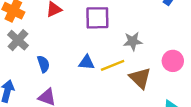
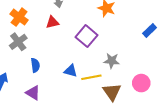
purple square: (97, 18) -> (87, 36), turned 30

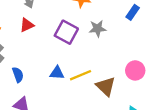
gray star: (112, 61) -> (97, 29), moved

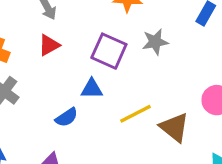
blue triangle: (57, 73) -> (92, 89), moved
blue semicircle: (18, 75) -> (67, 117), moved, turned 80

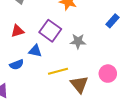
gray star: (155, 42) -> (78, 41), moved
red triangle: (49, 45) -> (18, 31), moved

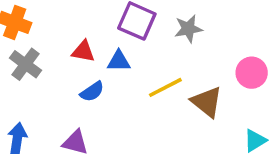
red triangle: (18, 31) -> (83, 51), moved, turned 40

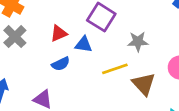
gray star: (188, 29) -> (138, 42), moved
red triangle: (83, 51) -> (59, 33), turned -42

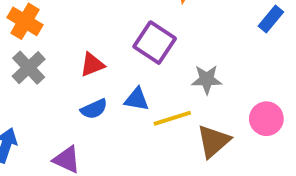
blue triangle: (84, 44) -> (137, 99), moved
brown triangle: (144, 84) -> (213, 141), turned 30

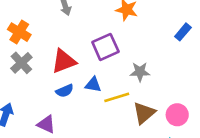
purple square: (155, 43) -> (105, 47), turned 32
red triangle: (92, 65) -> (64, 61), size x1.5
pink circle: (266, 119) -> (177, 115), moved

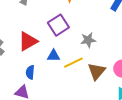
blue semicircle: (65, 91) -> (30, 72), moved, turned 128

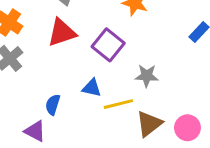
purple square: (58, 25) -> (108, 45), turned -30
red triangle: (28, 41) -> (62, 33), moved

